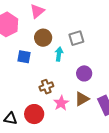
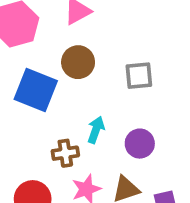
cyan arrow: (59, 54) -> (96, 130), moved
blue square: (24, 57) -> (36, 90), size x1.6

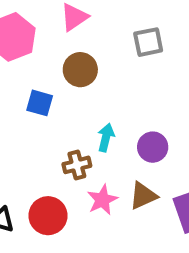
gray square: (139, 76) -> (148, 42), moved
blue square: (36, 90) -> (40, 103), size x0.6

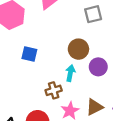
brown circle: (80, 70) -> (78, 49), moved
purple circle: (153, 147) -> (98, 67), moved

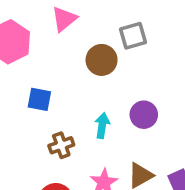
brown circle: (78, 49) -> (102, 60), moved
brown cross: (54, 90) -> (61, 145), moved

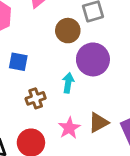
purple circle: (144, 115) -> (93, 59), moved, size x1.5

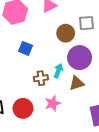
brown cross: (36, 98) -> (41, 78), moved
brown triangle: (98, 123) -> (77, 83), moved

